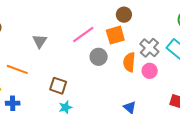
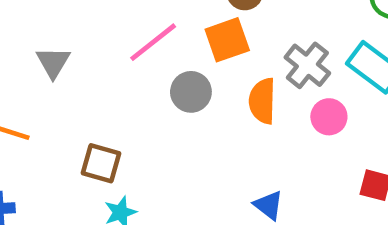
pink circle: (150, 71) -> (329, 117), moved

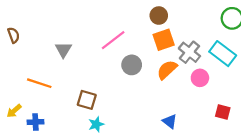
orange square: (227, 40) -> (164, 40), moved
orange semicircle: (262, 101) -> (167, 70), turned 45

